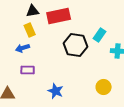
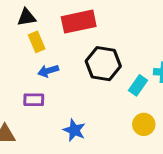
black triangle: (33, 11) -> (27, 17), moved
cyan rectangle: (100, 35) -> (138, 85), moved
blue arrow: (23, 48) -> (48, 71), moved

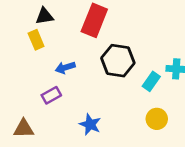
red rectangle: (79, 22) -> (94, 20), turned -56
yellow rectangle: (37, 42) -> (36, 40), moved
purple rectangle: (34, 100) -> (51, 95), turned -30

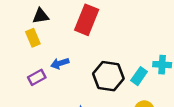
black hexagon: (118, 61) -> (108, 76), moved
purple rectangle: (51, 95) -> (37, 77), moved

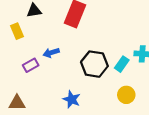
yellow rectangle: (33, 38) -> (17, 31), moved

